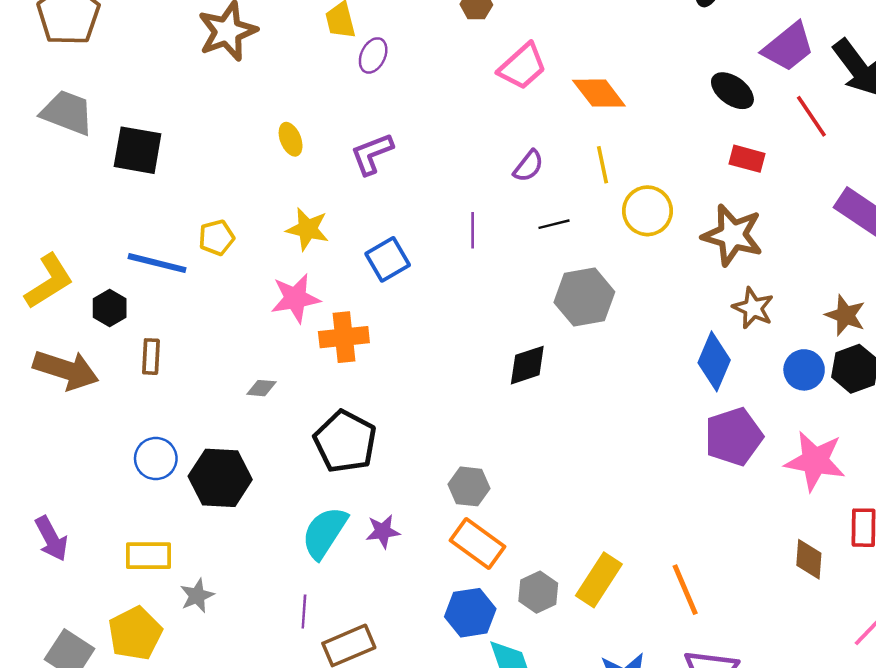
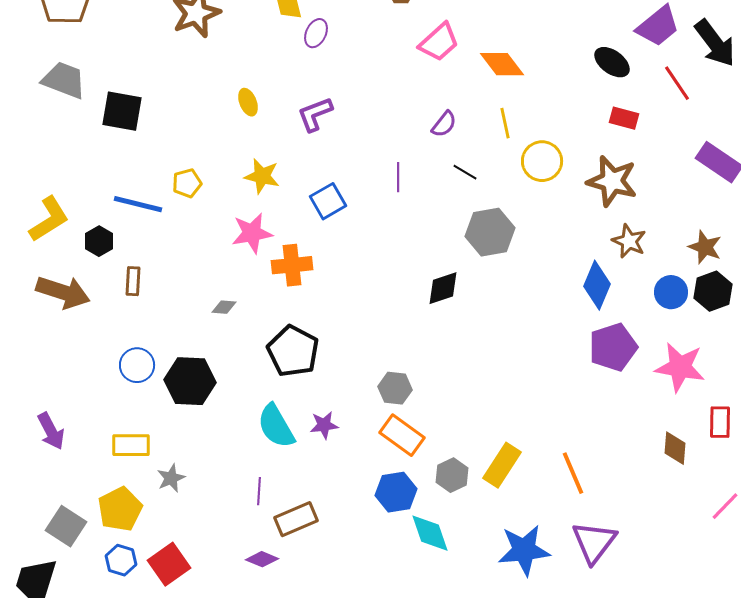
black line: (554, 224) -> (465, 172), turned 45
cyan semicircle: (325, 533) -> (276, 426), turned -63

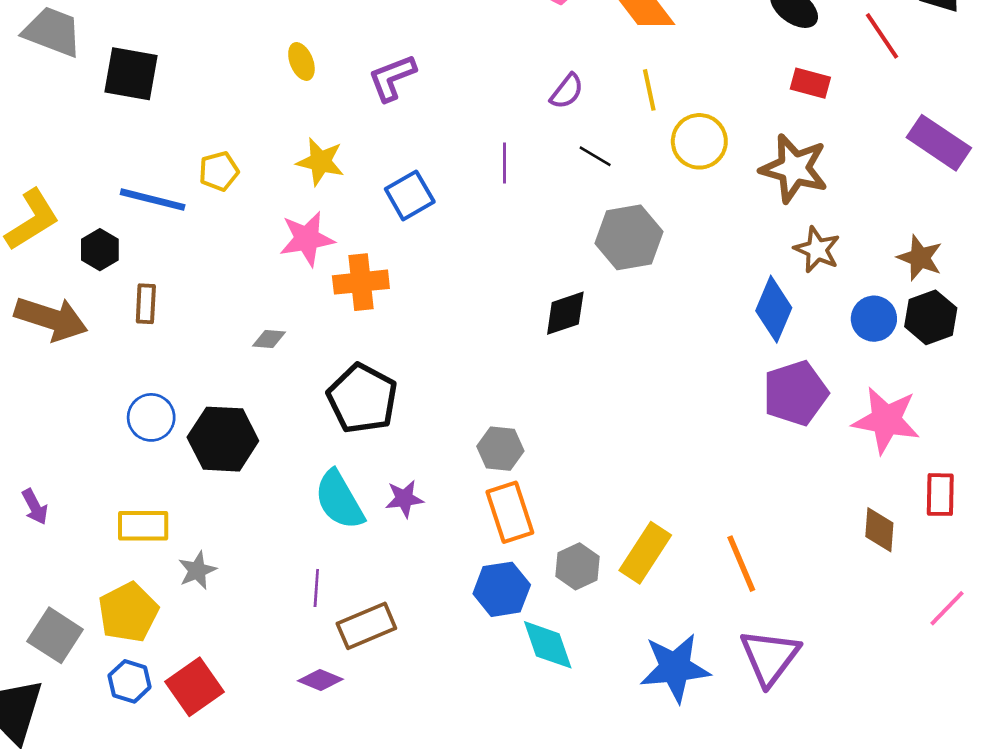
purple arrow: (51, 431) -> (35, 507), size x0.7
orange rectangle: (402, 435) -> (510, 512), turned 36

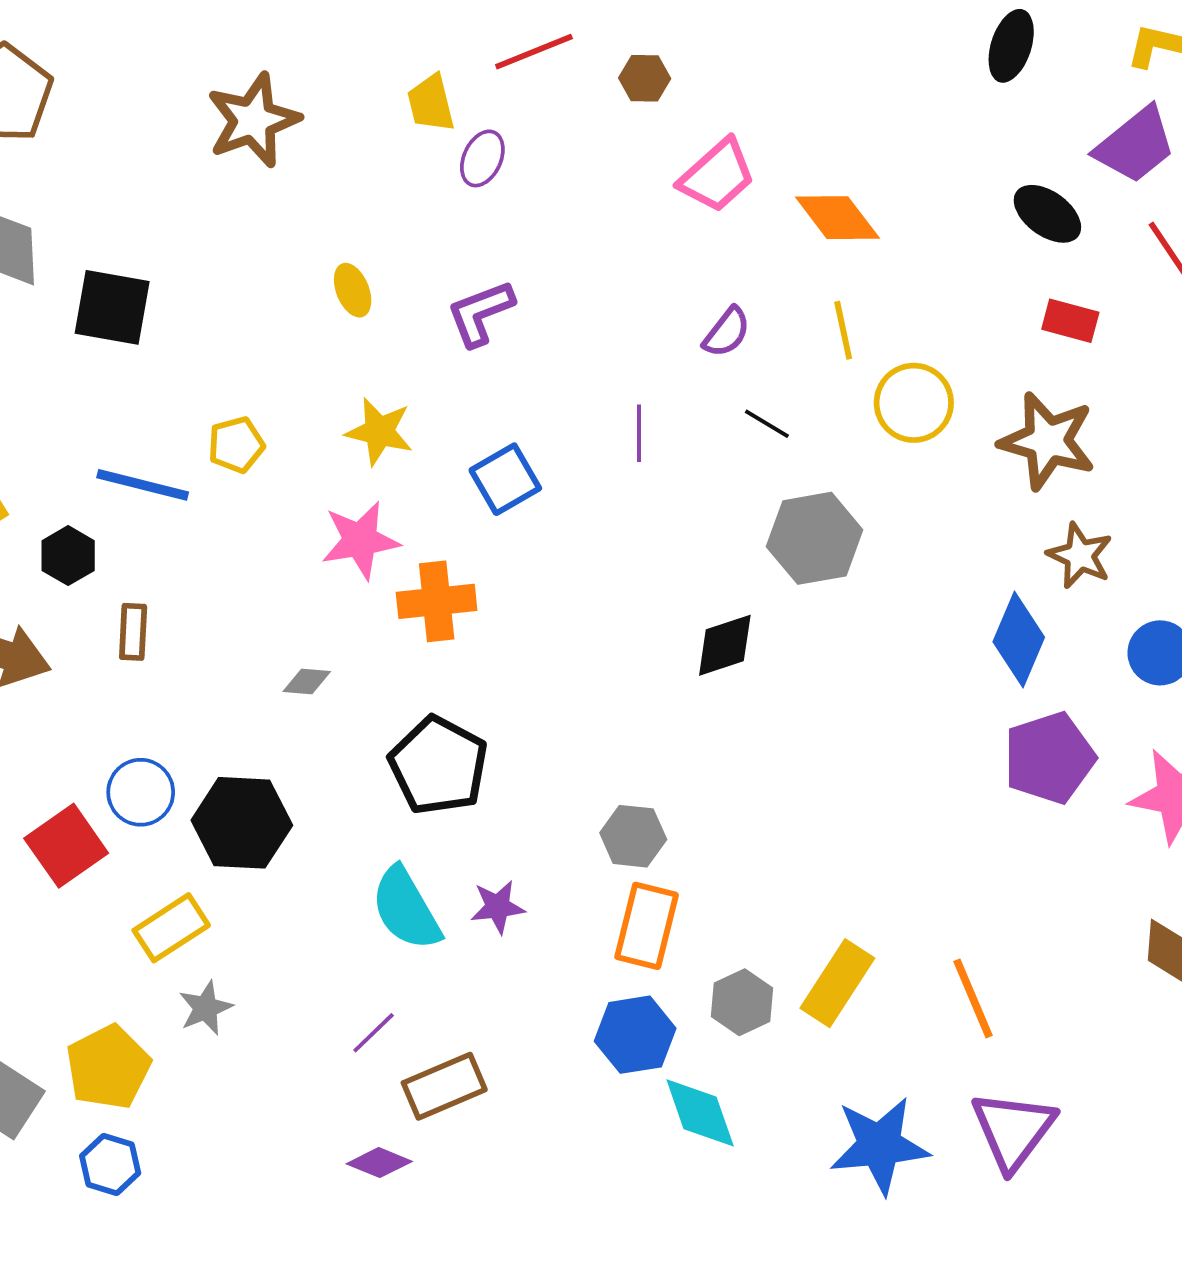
orange rectangle: (510, 512) -> (647, 926), turned 32
yellow rectangle: (143, 526) -> (171, 928), moved, turned -33
purple line: (316, 588) -> (374, 1033), turned 42
red square: (195, 687) -> (66, 846), moved

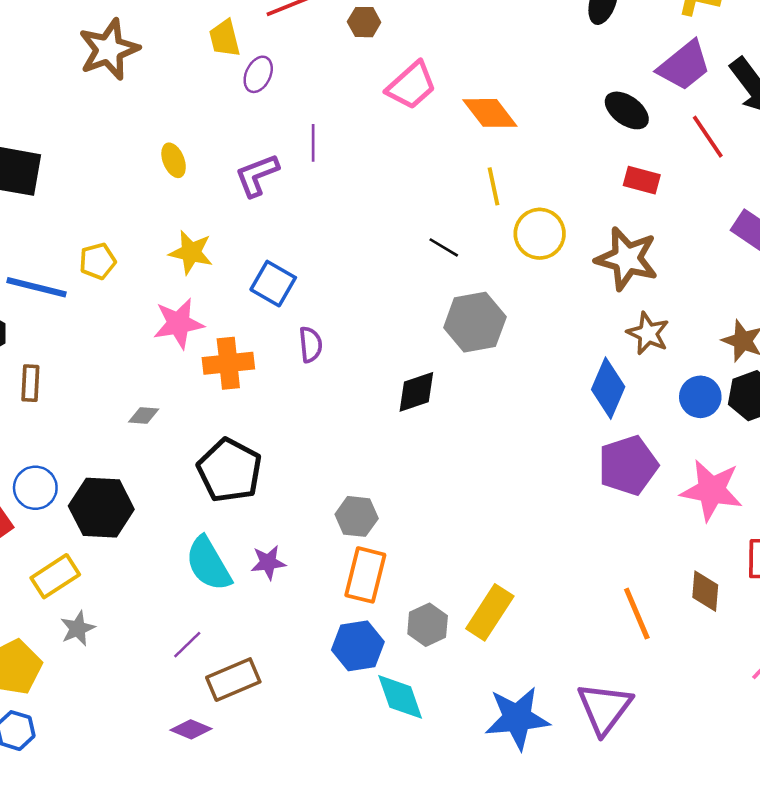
purple semicircle: (727, 332) -> (311, 345), moved, turned -44
purple line: (639, 433) -> (313, 143), moved
blue square: (505, 479) -> (273, 284), turned -30
orange line: (973, 998) -> (637, 614), moved

